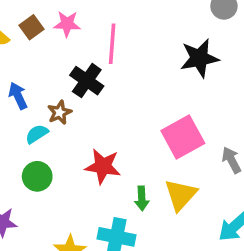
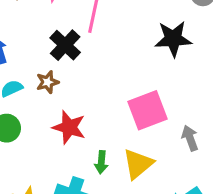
brown star: (59, 112) -> (48, 82), moved

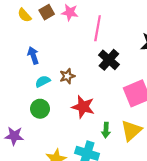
black cross: (65, 45) -> (109, 60), moved

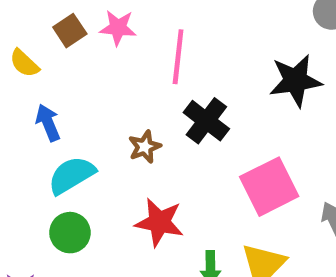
yellow semicircle: (24, 15) -> (24, 63), moved
brown star: (67, 76) -> (145, 147), moved
cyan semicircle: (43, 81) -> (72, 175), size x1.5

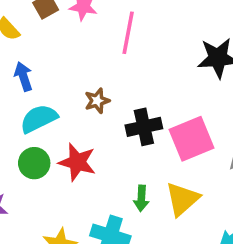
black cross: (206, 121) -> (144, 127), moved, turned 36
red star: (159, 222) -> (77, 162), moved

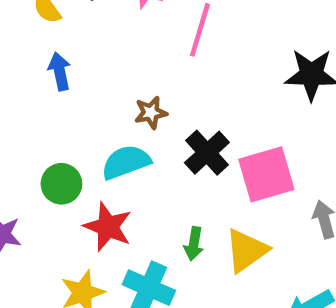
cyan semicircle: (39, 119) -> (126, 162), moved
black cross: (144, 127) -> (207, 153), turned -36
red star: (77, 162) -> (108, 227), moved

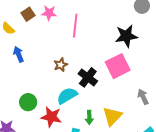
cyan semicircle: (126, 162) -> (67, 96), moved
pink square: (266, 174) -> (118, 66), moved

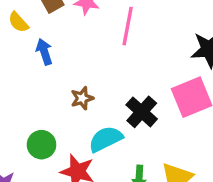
blue arrow: (19, 54) -> (44, 52), moved
brown star: (61, 65) -> (82, 98), moved

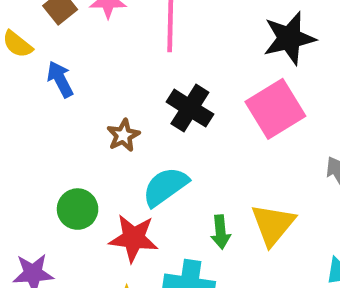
black cross: (142, 112) -> (190, 108), moved

